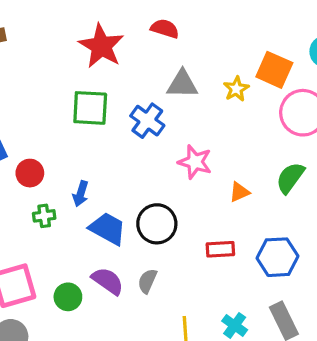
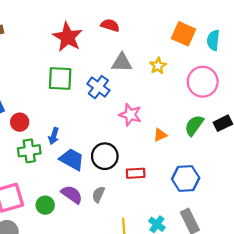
orange square: (274, 70) -> (184, 34), moved
green cross: (44, 216) -> (29, 151), size x1.5
red rectangle: (220, 249) -> (136, 173), moved

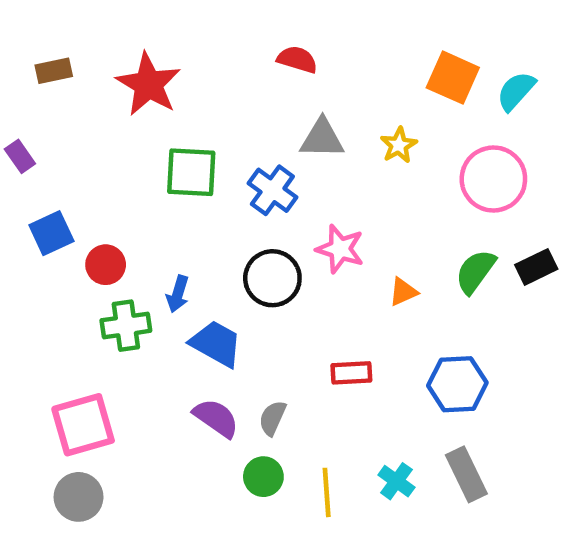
red star: (68, 37) -> (148, 84), moved
cyan semicircle: (213, 40) -> (516, 91), turned 36
black circle: (105, 156) -> (272, 278), moved
green circle: (45, 205) -> (263, 477), moved

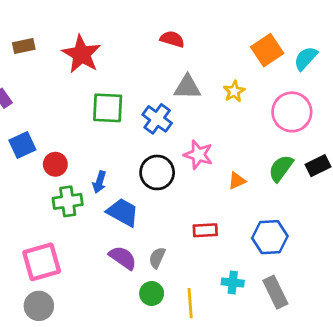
orange square: (453, 78) -> (267, 50), turned 32
cyan cross: (396, 481) -> (233, 283), moved, turned -30

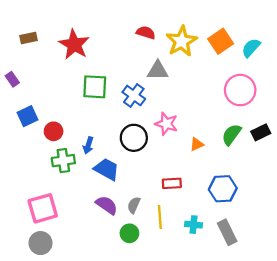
yellow star: (234, 91) -> (182, 41), moved, size x1.8
yellow line: (190, 303) -> (160, 217), moved

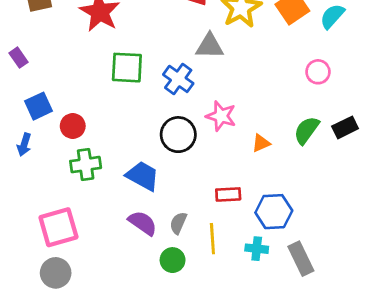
pink circle: (240, 90) -> (318, 72), size x0.6
blue arrow: (88, 145) -> (24, 145), moved
blue hexagon: (223, 189) -> (274, 212), moved

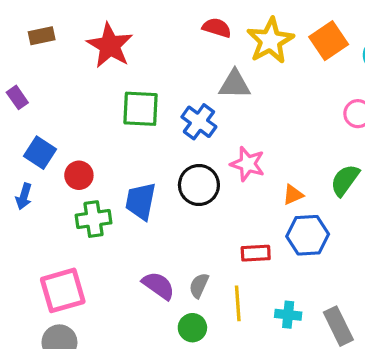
blue square: (39, 106) -> (40, 153), turned -32
blue trapezoid: (143, 176) -> (141, 201), moved, turned -108
blue hexagon: (274, 212) -> (308, 235), moved

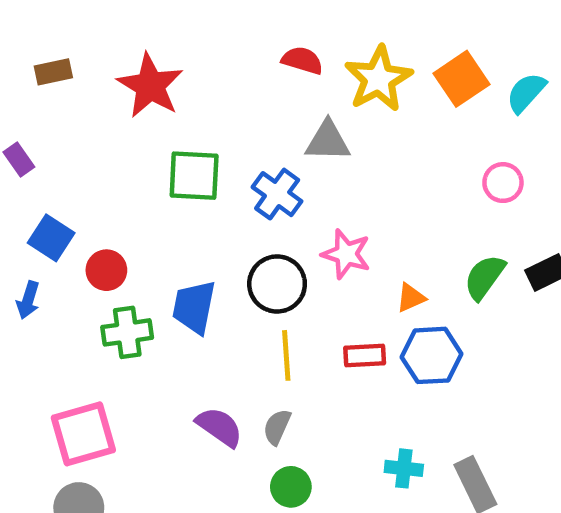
red rectangle: (256, 253) -> (365, 355), moved
yellow line: (238, 303) -> (286, 355), moved
green circle: (192, 328) -> (291, 487), moved

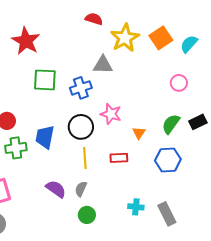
red semicircle: (302, 60) -> (94, 19), moved
blue cross: (277, 194) -> (81, 88), turned 35
orange triangle: (411, 298) -> (139, 133), turned -32
blue hexagon: (432, 355) -> (168, 160), moved

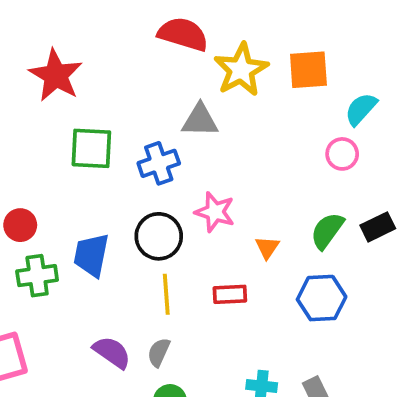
red semicircle: (94, 19) -> (183, 34), size x1.5
orange square: (161, 38) -> (308, 70), turned 30
cyan semicircle: (189, 44) -> (361, 109), moved

